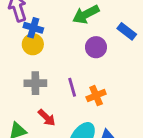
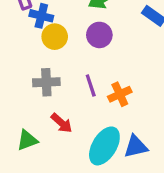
yellow circle: (33, 44) -> (55, 37), moved
purple circle: (96, 47) -> (99, 35), moved

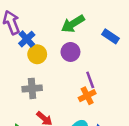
blue cross: (41, 16) -> (27, 39), turned 35
purple line: (91, 86) -> (90, 80), moved

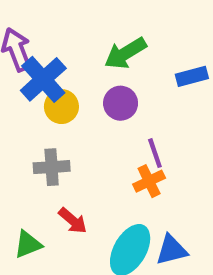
blue rectangle: (110, 36) -> (192, 76), turned -49
blue cross: (27, 39) -> (43, 79), size x1.5

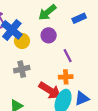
orange cross: (149, 181) -> (66, 77), moved, turned 32
red arrow: (73, 221) -> (50, 90), moved, size x1.6

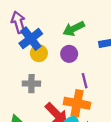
orange cross: (66, 77) -> (77, 103), size x1.6

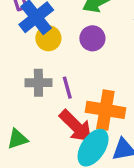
purple line: (85, 81) -> (67, 88), moved

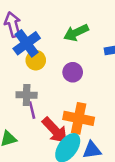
purple circle: (92, 38) -> (73, 72), moved
purple line: (67, 88) -> (32, 110), moved

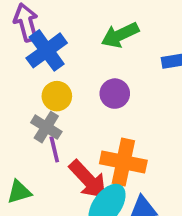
yellow circle: (36, 60) -> (57, 96), moved
gray cross: (27, 95) -> (46, 127), turned 30

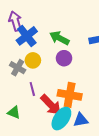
green arrow: (120, 35) -> (59, 38), moved, turned 54
gray cross: (46, 127) -> (18, 68), moved
green triangle: (19, 192) -> (14, 112), turned 40

